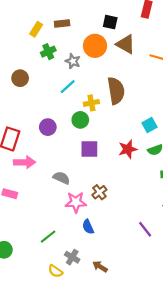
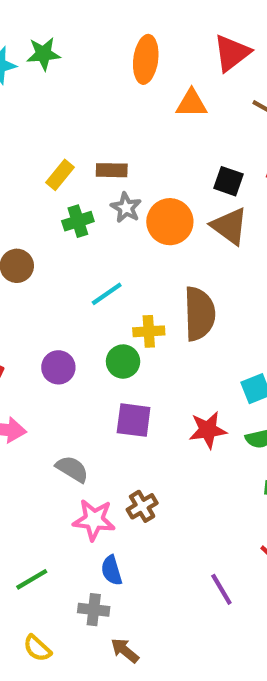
black square: (110, 22) -> (229, 181), moved
gray star: (73, 61) -> (126, 208), moved
gray cross: (72, 257) -> (94, 610), moved, turned -32

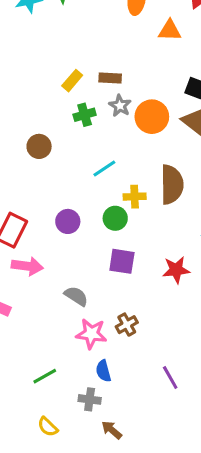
purple line: (221, 589) -> (170, 378), moved

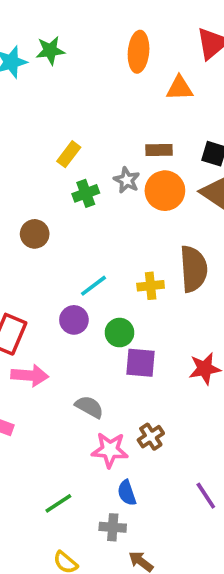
brown rectangle: (110, 78) -> (159, 150), moved
cyan line: (104, 169) -> (94, 286), moved
green circle: (115, 218) -> (119, 333), moved

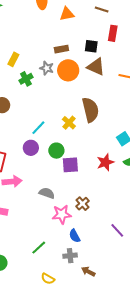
yellow cross: (151, 286) -> (69, 123), turned -32

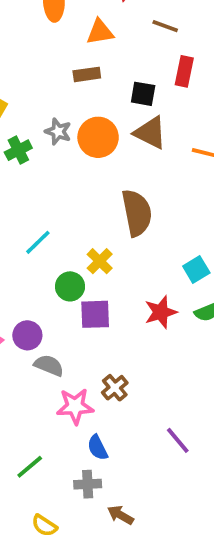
brown rectangle: (61, 49) -> (87, 74), moved
yellow cross: (69, 123) -> (100, 261), moved
purple circle: (31, 148) -> (27, 335), moved

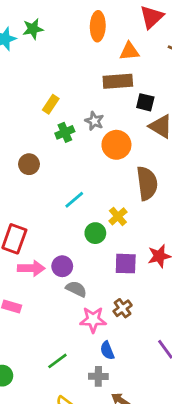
brown rectangle: (87, 74) -> (118, 81), size x1.5
black square: (143, 94) -> (145, 102), moved
orange circle: (98, 137) -> (116, 145), moved
purple square: (95, 314) -> (126, 264), moved

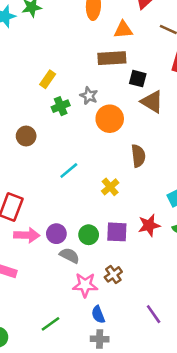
brown semicircle: (147, 183) -> (138, 156), size x0.7
green circle: (95, 233) -> (89, 235), moved
gray cross: (98, 376) -> (100, 339), moved

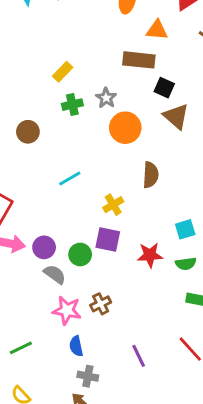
purple square: (117, 232) -> (108, 239), moved
gray cross: (100, 339) -> (88, 376), moved

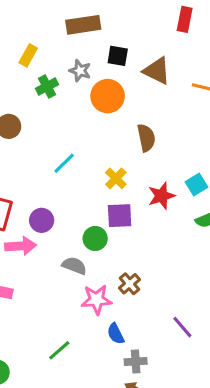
brown rectangle: (139, 60) -> (83, 25), moved
black square: (164, 88) -> (118, 56), moved
purple circle: (44, 247) -> (42, 220), moved
red star: (150, 255) -> (161, 196), moved

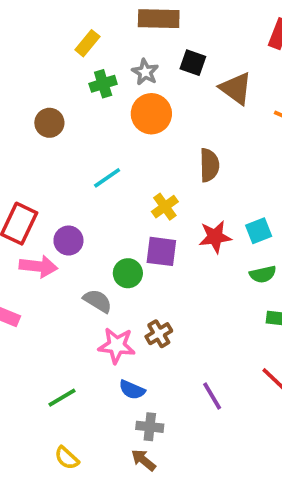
orange circle: (108, 96) -> (151, 114), moved
blue semicircle: (116, 334) -> (132, 390), turned -50

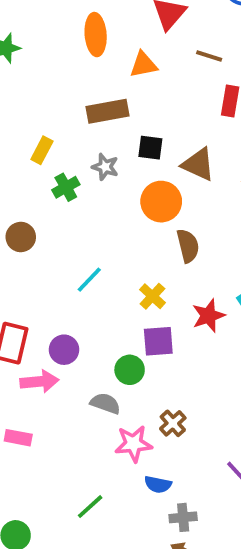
orange circle: (151, 114) -> (161, 202), moved

